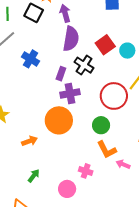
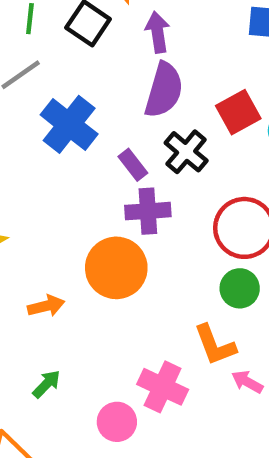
blue cross: (30, 59) -> (69, 124), size x1.4
purple rectangle: (61, 74) -> (133, 165), turned -64
green circle: (101, 125) -> (240, 288), moved
pink cross: (86, 171) -> (163, 387), size x1.5

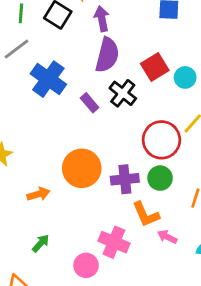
purple cross: (148, 211) -> (125, 179), moved

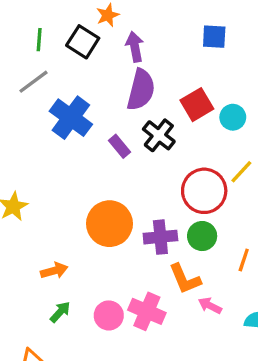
orange arrow: (38, 194) -> (54, 271), moved
pink circle: (86, 265) -> (109, 315), moved

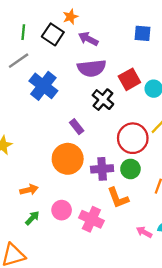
purple arrow: (135, 47) -> (88, 39), turned -54
purple semicircle: (141, 90) -> (92, 68), turned 68
purple rectangle: (120, 146) -> (77, 127), moved
pink arrow: (210, 306) -> (144, 232), moved
pink circle: (109, 315) -> (62, 210), moved

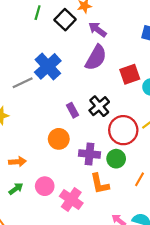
gray line: (19, 61) -> (23, 83), moved
purple semicircle: (92, 68) -> (96, 58), turned -64
black cross: (103, 100) -> (99, 106), moved
orange circle: (68, 159) -> (59, 139), size x0.7

